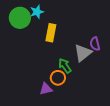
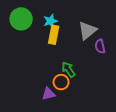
cyan star: (37, 12) -> (51, 21), moved
gray triangle: (83, 53) -> (87, 31), moved

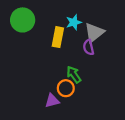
cyan star: (51, 21) -> (74, 22), moved
purple semicircle: (100, 46) -> (89, 47), moved

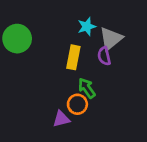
green circle: (23, 20) -> (17, 39), moved
yellow rectangle: (58, 37) -> (73, 57), moved

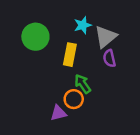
green circle: (17, 39) -> (35, 37), moved
purple semicircle: (104, 56) -> (109, 58), moved

